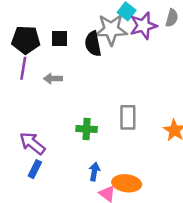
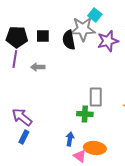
purple star: (143, 26) -> (108, 41), moved
green cross: (87, 129) -> (85, 114), moved

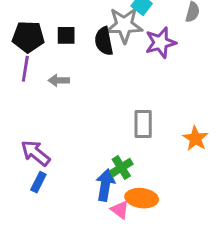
green cross: (85, 114) -> (121, 168), moved, turned -35
blue arrow: (70, 139) -> (105, 185), size x1.5

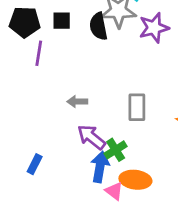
purple line: (25, 69) -> (39, 53), moved
gray arrow: (59, 80) -> (77, 102), moved
purple arrow: (36, 153) -> (91, 137), moved

